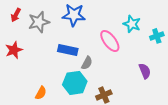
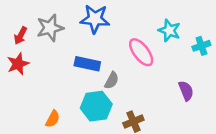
red arrow: (16, 15) -> (21, 36), moved

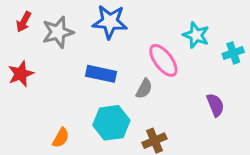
red arrow: (21, 36) -> (24, 22), moved
gray semicircle: (112, 80) -> (144, 89), moved

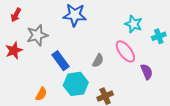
gray star: (58, 32) -> (37, 35), moved
pink ellipse: (163, 60) -> (125, 51), moved
blue rectangle: (101, 74) -> (60, 61), moved, turned 42

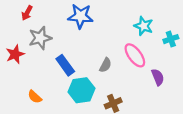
red arrow: (16, 15) -> (27, 13), moved
orange semicircle: (41, 94) -> (35, 97), moved, turned 104

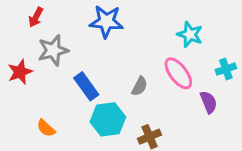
cyan cross: (171, 39) -> (226, 69), moved

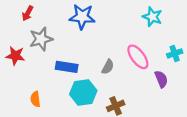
cyan star: (190, 34) -> (152, 17), moved
red star: (20, 72) -> (15, 56), turned 30
blue rectangle: (86, 86) -> (67, 67), turned -45
orange semicircle: (46, 128) -> (35, 99), turned 40

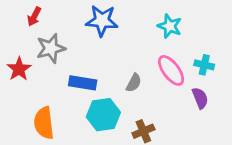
cyan star: (152, 17) -> (170, 26), moved
cyan cross: (175, 53) -> (204, 65), moved, turned 32
red star: (15, 56) -> (19, 69), turned 30
orange semicircle: (35, 99) -> (44, 123), size x1.6

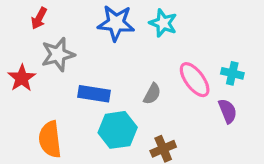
cyan star: (170, 26) -> (163, 23), moved

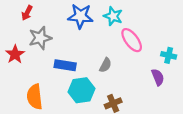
cyan cross: (232, 73) -> (169, 55), moved
pink ellipse: (195, 80) -> (132, 40), moved

